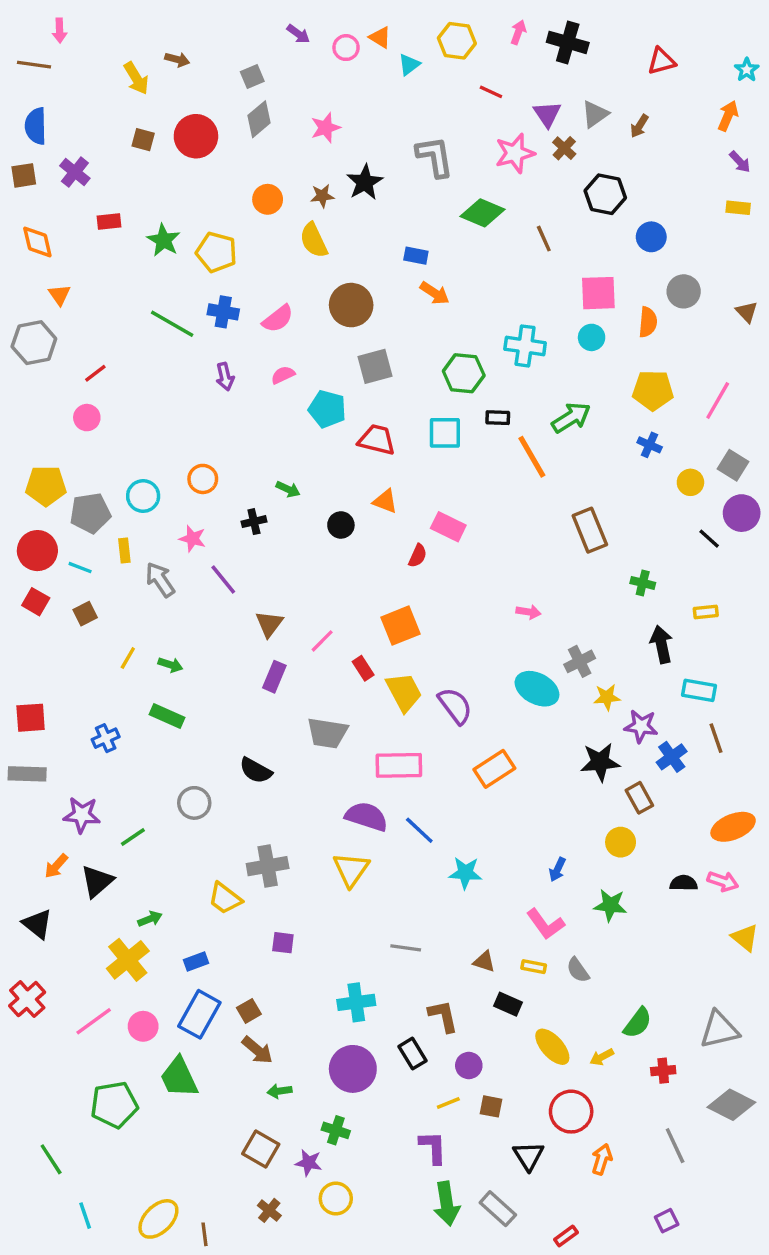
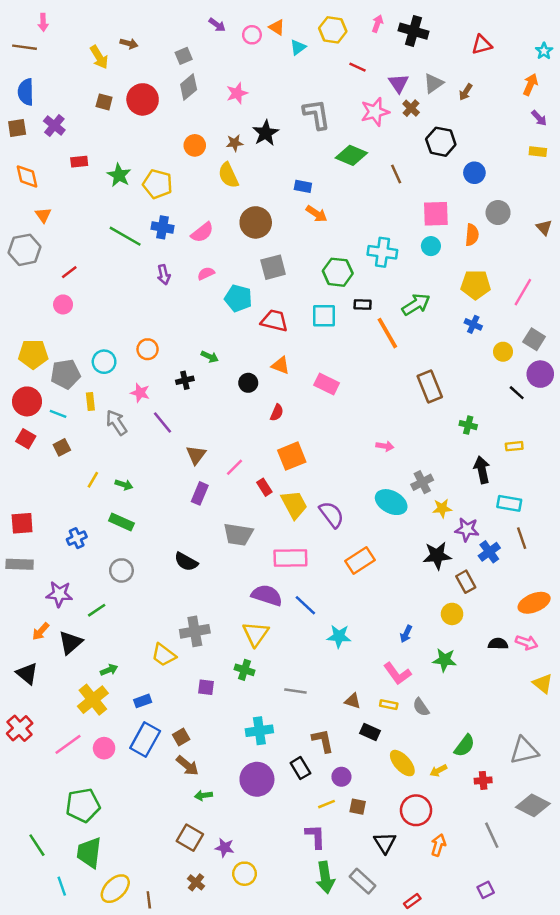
red semicircle: (418, 556) -> (277, 413), moved
gray circle: (194, 803) -> (121, 570), moved
green trapezoid: (179, 1077) -> (89, 853), moved, turned 32
green cross: (336, 1130) -> (244, 670), moved

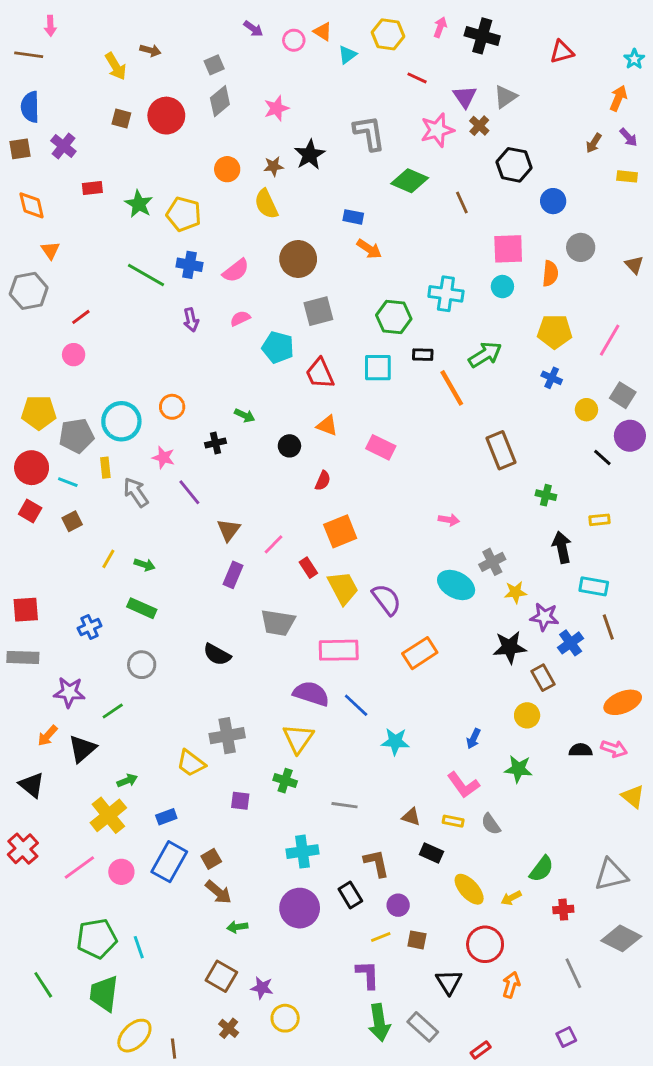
brown arrow: (466, 92) -> (594, 143), moved
red trapezoid: (274, 321) -> (320, 373), turned -128
cyan circle: (104, 362) -> (121, 421), size x1.4
cyan line: (62, 886) -> (139, 947), moved

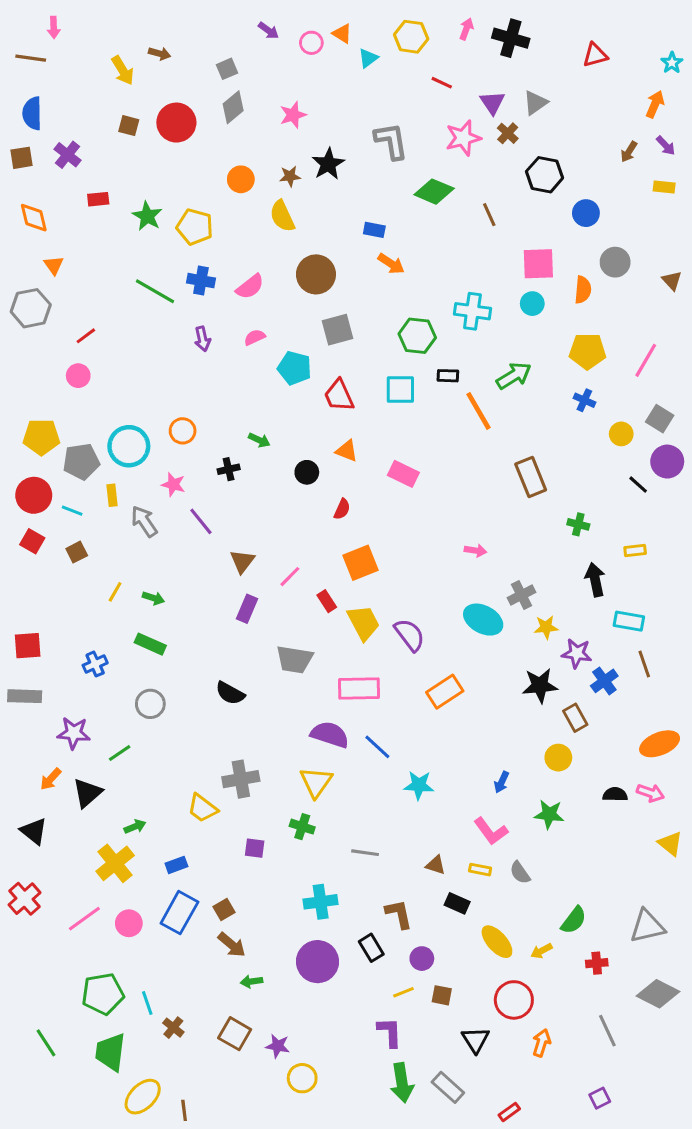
brown cross: (229, 1028) -> (173, 1028), moved

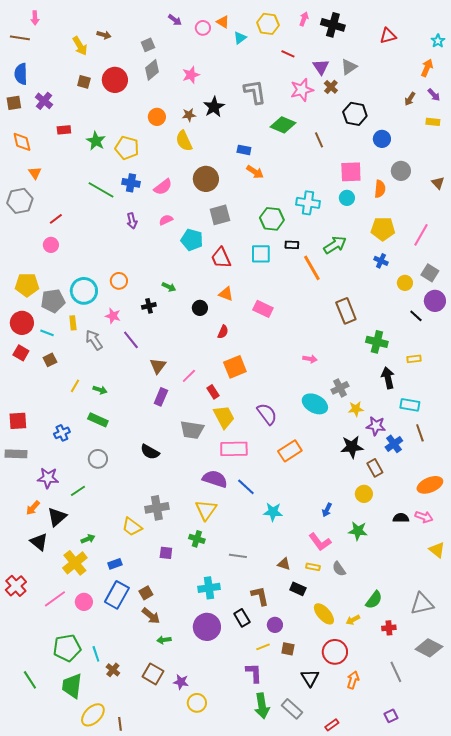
green cross: (578, 524) -> (377, 342), size x1.5
yellow trapezoid: (364, 623) -> (224, 417), moved
black triangle: (34, 831) -> (39, 542), moved

